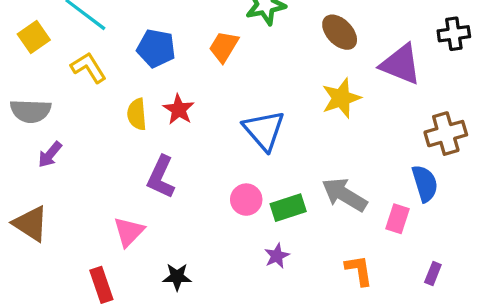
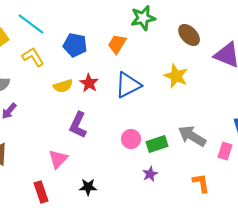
yellow star: (341, 98) -> (176, 76), moved, turned -30
yellow semicircle: (137, 114) -> (63, 86), turned -102
blue triangle: (264, 130) -> (128, 85), moved, turned 44

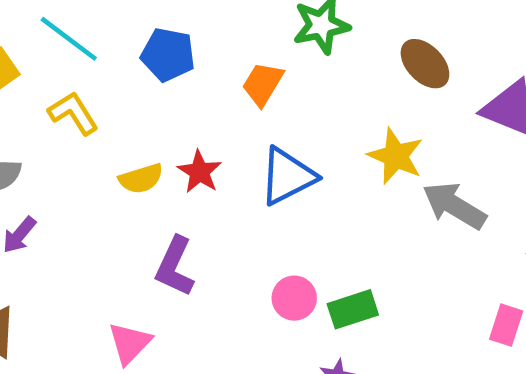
blue pentagon: (75, 45) -> (168, 55), moved
gray arrow: (192, 136) -> (454, 206), moved

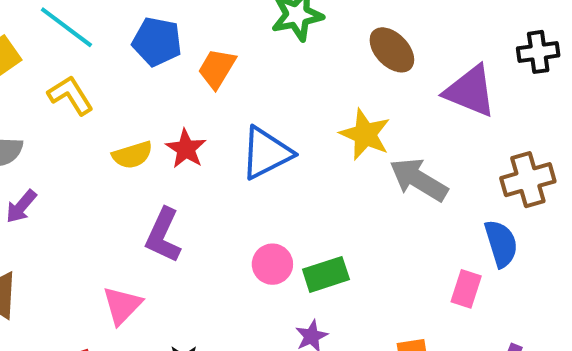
orange trapezoid: (263, 84) -> (217, 68), moved

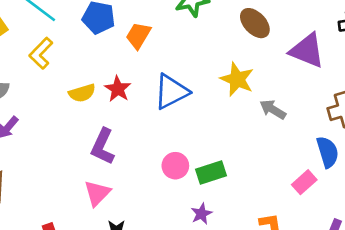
yellow L-shape: (71, 95) -> (41, 53), turned -104
gray arrow: (419, 180) -> (273, 109), size x0.7
pink rectangle: (466, 289) -> (304, 182), turned 30
pink triangle: (122, 305) -> (97, 193), moved

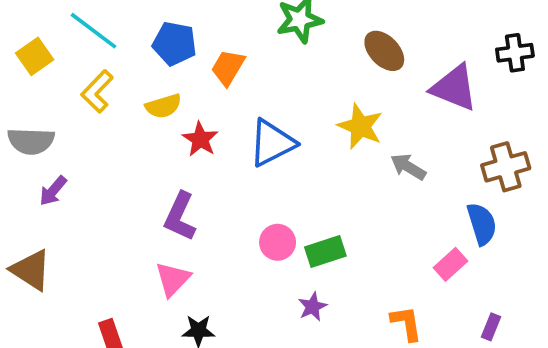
yellow semicircle: (82, 93) -> (163, 106), moved

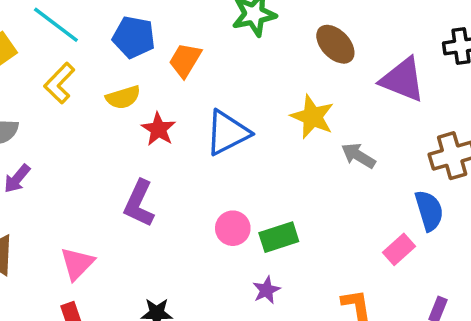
pink triangle: (173, 279) -> (77, 264), moved

